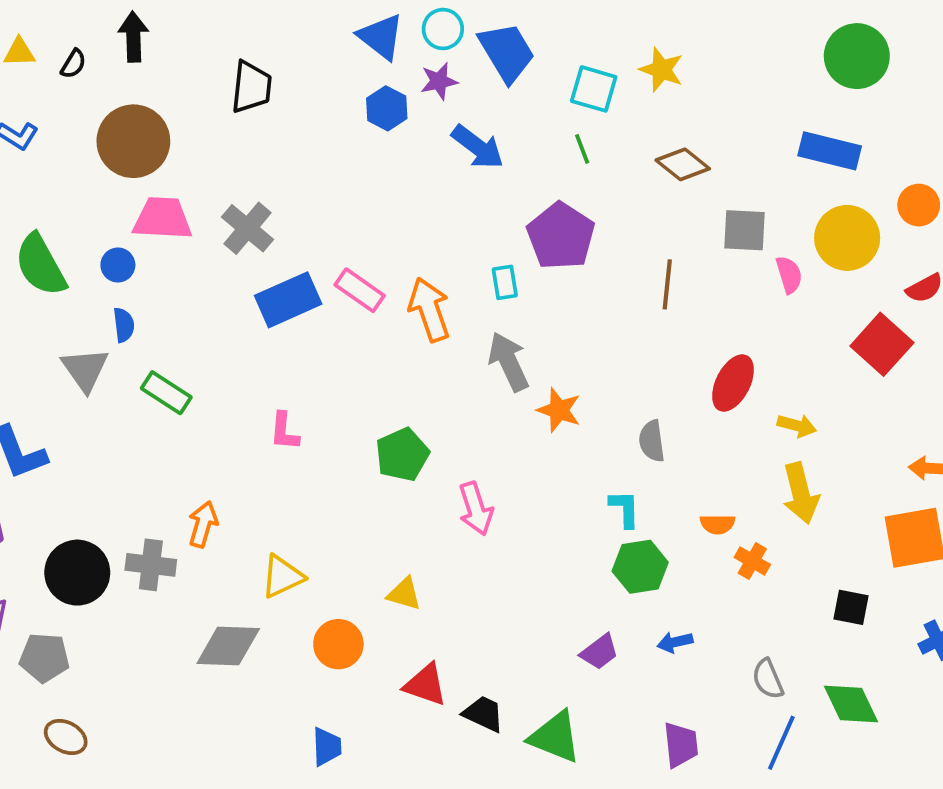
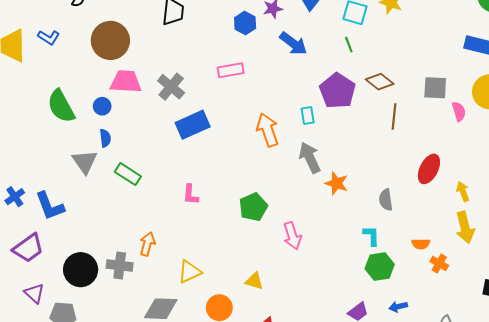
brown diamond: (683, 164) -> (380, 82), moved
pink rectangle: (360, 290) -> (231, 70), moved, turned -45
yellow arrow: (797, 426) -> (463, 192), turned -126

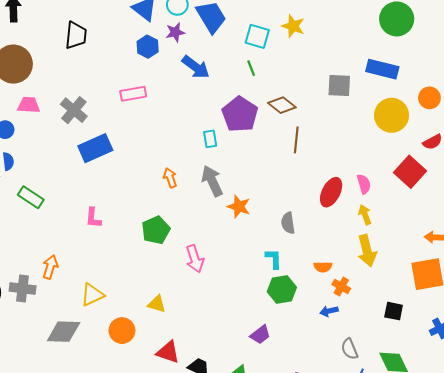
pink trapezoid: (126, 82) -> (29, 105), size x0.7
gray square: (435, 88) -> (339, 86), moved
pink semicircle: (459, 111) -> (364, 184), moved
orange arrow: (268, 130) -> (170, 178), moved, size x0.6
blue arrow: (398, 307) -> (329, 311), moved

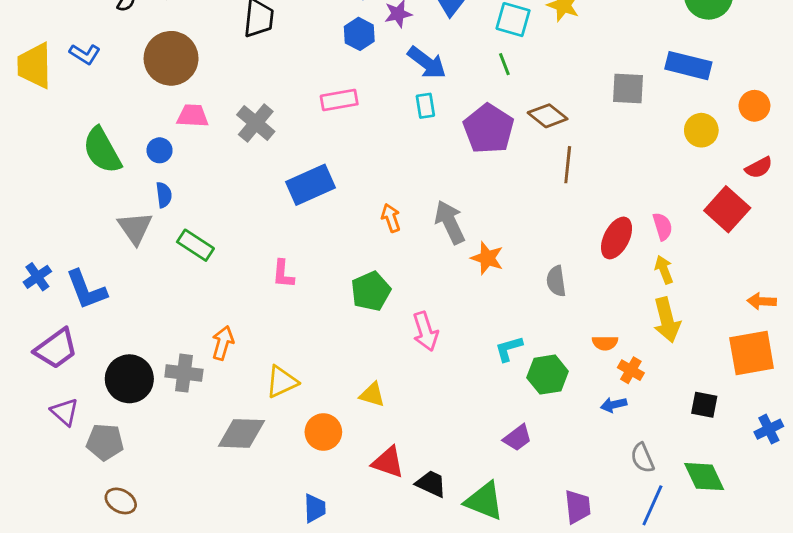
yellow circle: (392, 115) -> (701, 130), size x0.7
cyan rectangle: (210, 139) -> (425, 106), moved
blue rectangle: (95, 148) -> (310, 185), moved
cyan L-shape: (274, 259) -> (509, 349), moved, turned -105

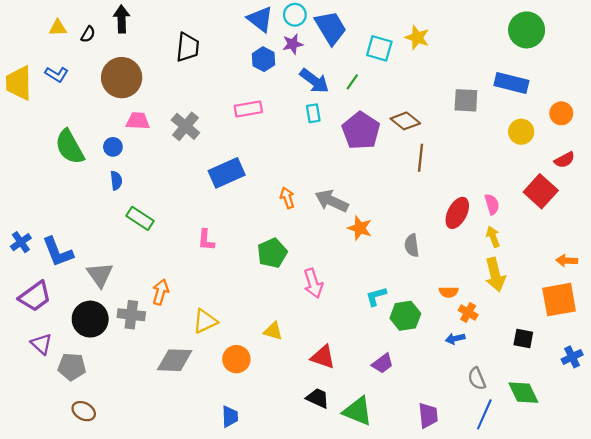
green line: (504, 64) -> (352, 82), moved, turned 56
gray arrow: (450, 222) -> (332, 201), turned -40
gray triangle: (135, 228) -> (100, 275), moved
red triangle: (388, 462) -> (323, 357), moved

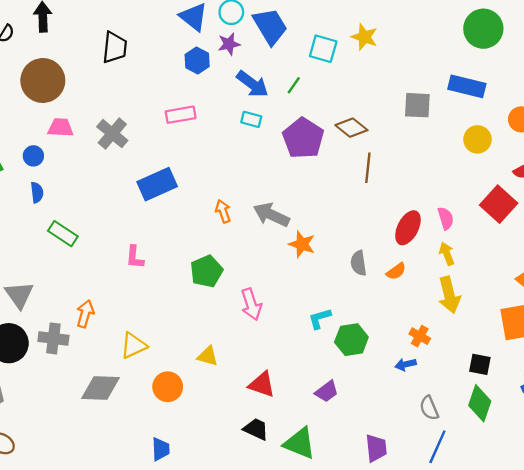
cyan rectangle: (313, 113) -> (251, 119), turned -66
orange semicircle: (449, 292) -> (396, 271), moved, turned -36
green diamond: (523, 393) -> (480, 403), moved, turned 44

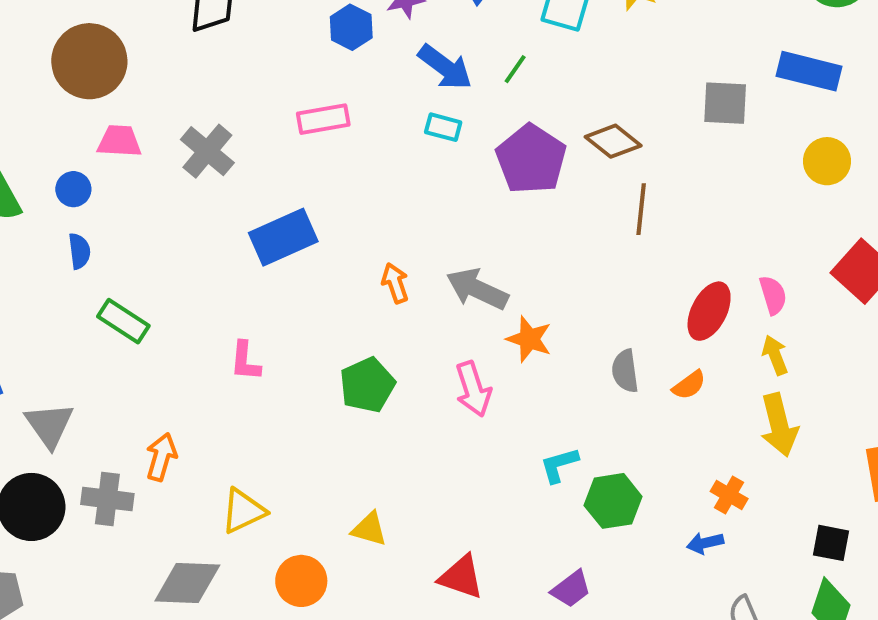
pink arrow: (251, 304) -> (473, 389), moved

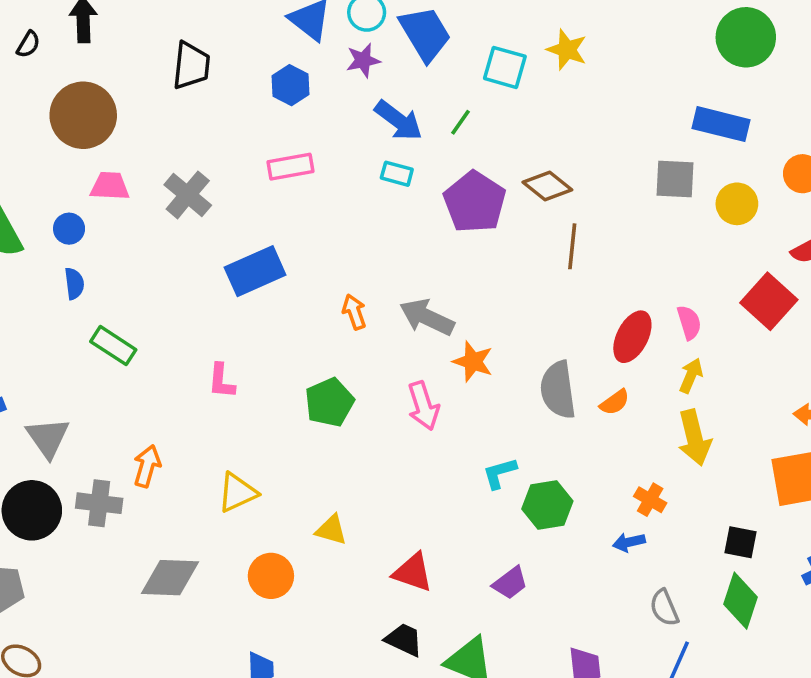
blue hexagon: (351, 27) -> (290, 85), moved
gray square: (725, 103) -> (675, 179), moved
yellow arrow: (775, 355) -> (691, 376), turned 44
gray semicircle: (625, 371) -> (558, 390), size x1.5
yellow triangle: (243, 511) -> (237, 493), moved

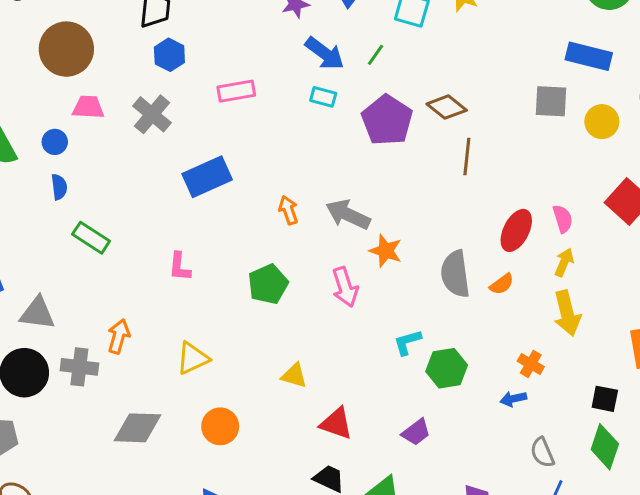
blue hexagon: (290, 85) -> (169, 55), moved
gray triangle: (48, 438) -> (37, 313), turned -48
yellow triangle: (331, 530) -> (294, 376), moved

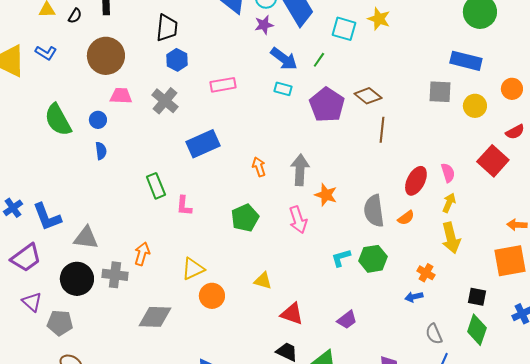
gray arrow: (348, 214) -> (300, 170), turned 68
green rectangle: (91, 238) -> (156, 186), moved, turned 35
green hexagon: (447, 368) -> (373, 259), moved
orange circle: (220, 426) -> (212, 296), moved

